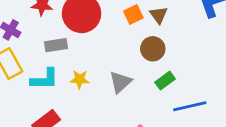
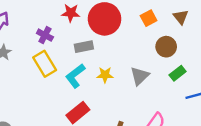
brown triangle: (159, 15) -> (181, 17), moved
cyan L-shape: (45, 79) -> (75, 76), turned 145

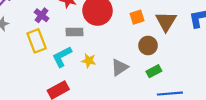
brown triangle: (181, 17) -> (166, 21), size x1.5

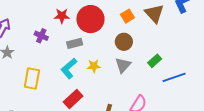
yellow rectangle: (37, 41) -> (32, 78), moved, turned 45
brown circle: (148, 46) -> (124, 42), moved

